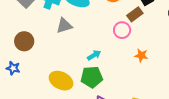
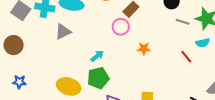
brown circle: (24, 41) -> (14, 45), moved

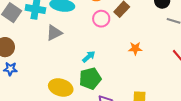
pink circle: (121, 27) -> (101, 19), moved
blue star: (19, 82) -> (10, 69), moved

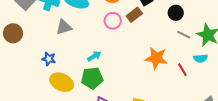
orange star: (135, 48) -> (156, 58), moved, size x1.6
blue star: (10, 69) -> (49, 59), moved

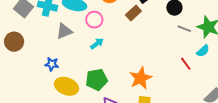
pink circle: (113, 21) -> (94, 20), moved
cyan arrow: (94, 56) -> (97, 44), moved
orange star: (156, 58) -> (141, 78), moved, turned -30
cyan semicircle: (200, 58) -> (203, 51), turned -32

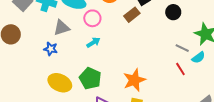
gray line: (184, 29) -> (182, 48), moved
blue star: (52, 64) -> (51, 49), moved
green pentagon: (97, 80) -> (90, 78), turned 30

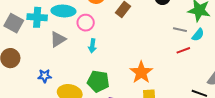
cyan arrow: (93, 42) -> (92, 46), turned 144
blue star: (51, 49) -> (45, 76), moved
red line: (180, 69) -> (183, 50), turned -64

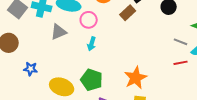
blue star: (45, 76) -> (31, 69), moved

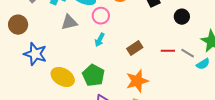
brown rectangle: (128, 13) -> (135, 48), moved
red line: (181, 63) -> (168, 51), moved
blue star: (31, 69) -> (35, 54), size x1.6

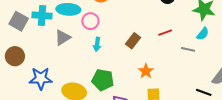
gray line: (188, 53) -> (188, 49), moved
orange star: (137, 81) -> (146, 71), size x0.7

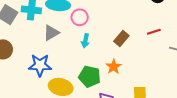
orange star: (146, 71) -> (114, 67), moved
blue star: (41, 78) -> (40, 65), moved

